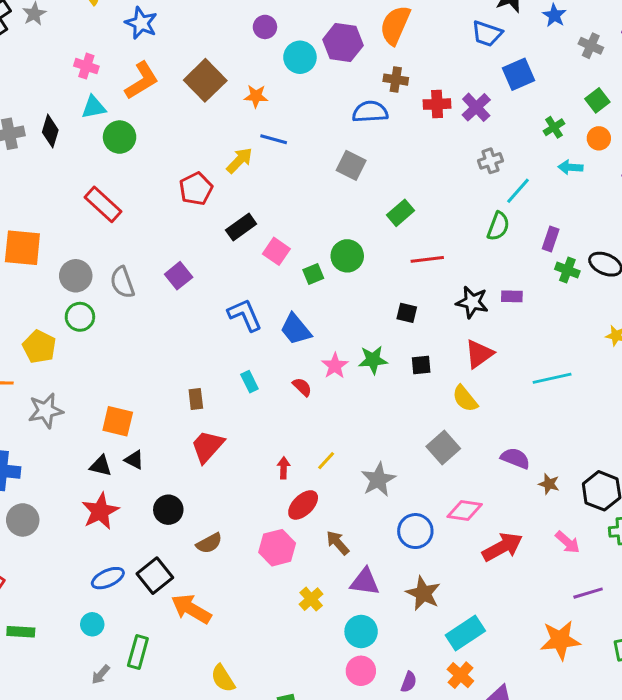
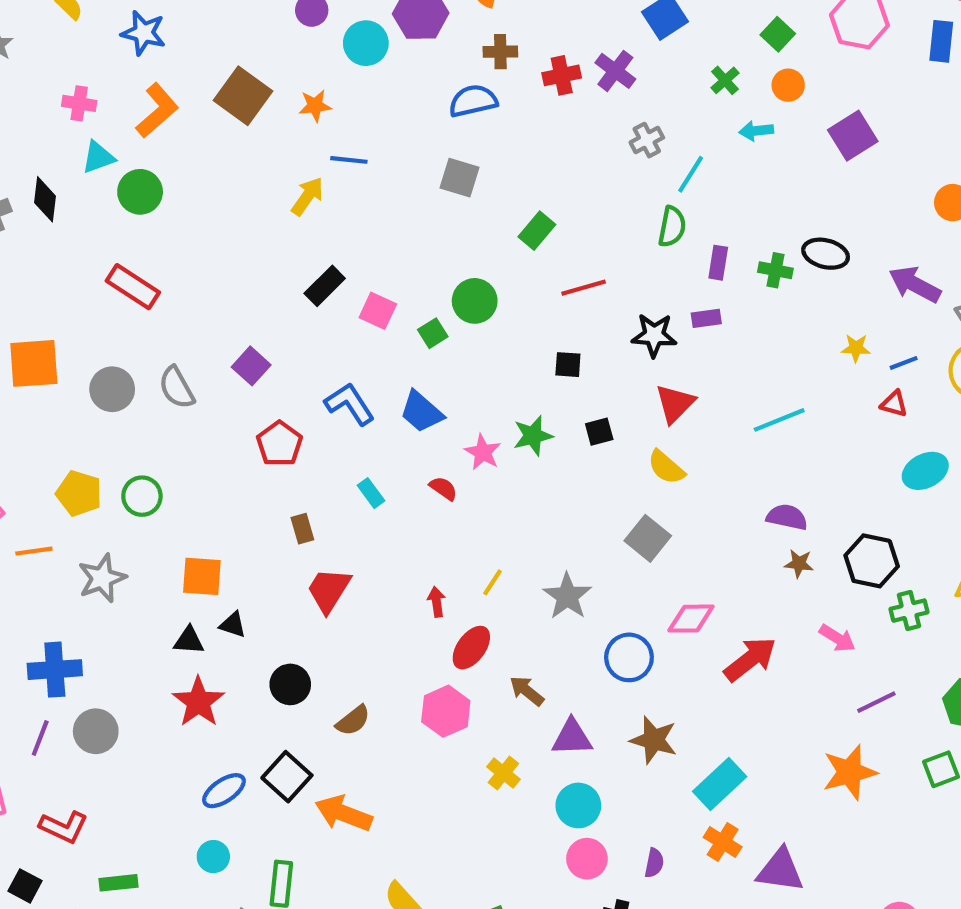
red pentagon: (196, 189) -> (279, 444), moved
purple rectangle: (551, 239) -> (718, 263), moved
green circle: (80, 317) -> (142, 496), moved
purple semicircle: (515, 458) -> (787, 517), moved

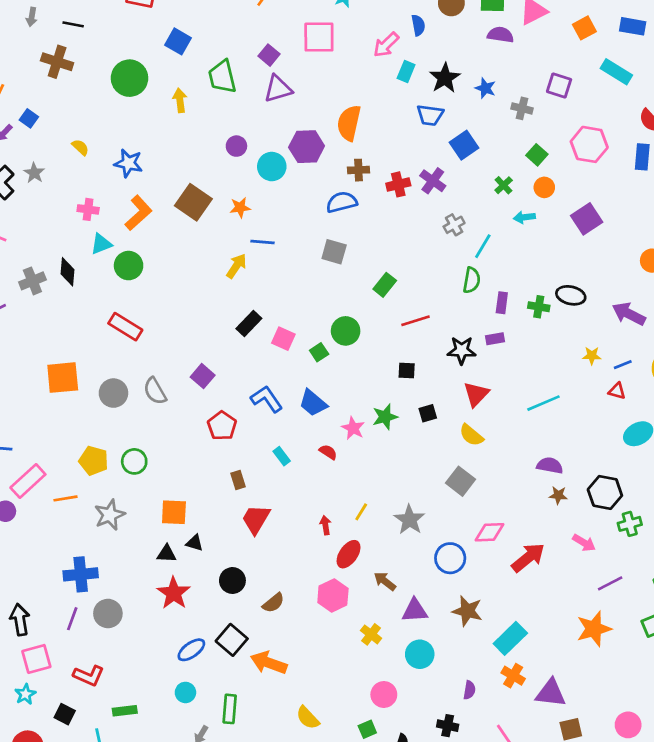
pink circle: (587, 859) -> (384, 695), moved

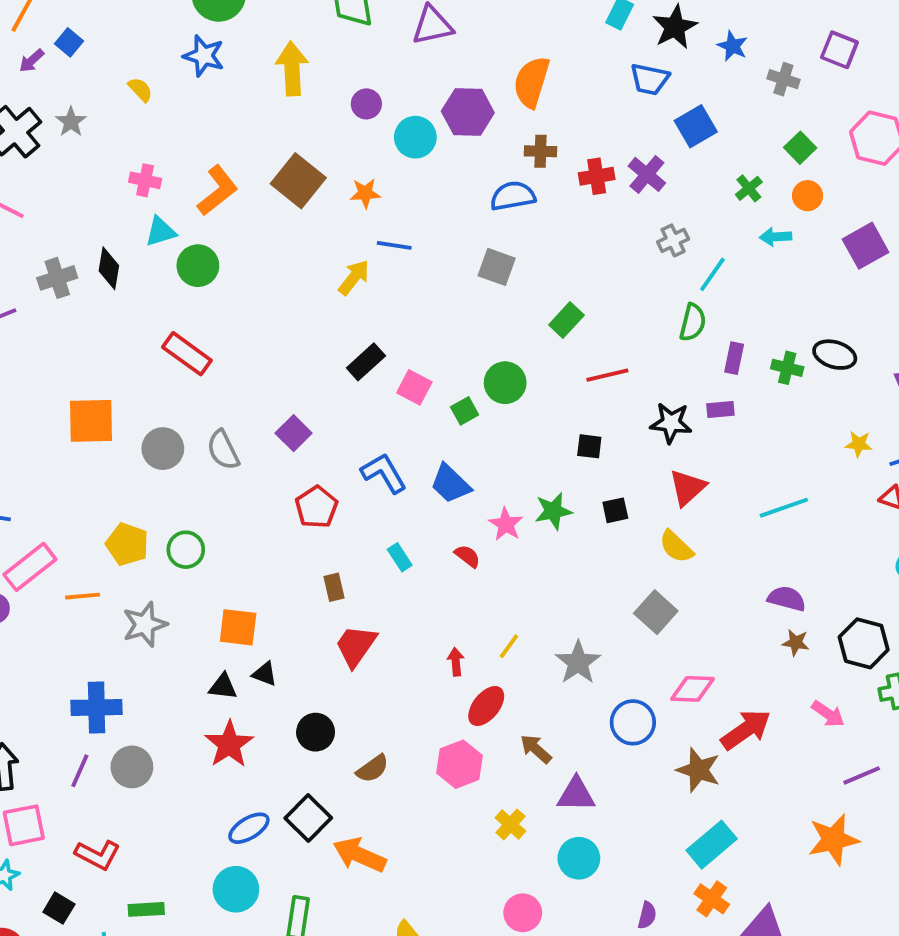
yellow arrow: (180, 100) -> (292, 69), moved, size x1.5
blue star: (128, 163) -> (204, 56), moved
brown star: (467, 611) -> (698, 770), moved
cyan circle: (185, 692) -> (236, 889), size x1.5

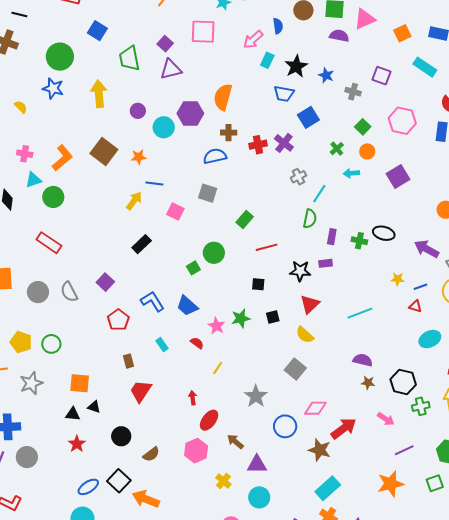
pink square: (414, 387) -> (175, 211), moved
yellow line: (509, 646) -> (218, 368), moved
red star: (229, 744) -> (77, 444), size x0.7

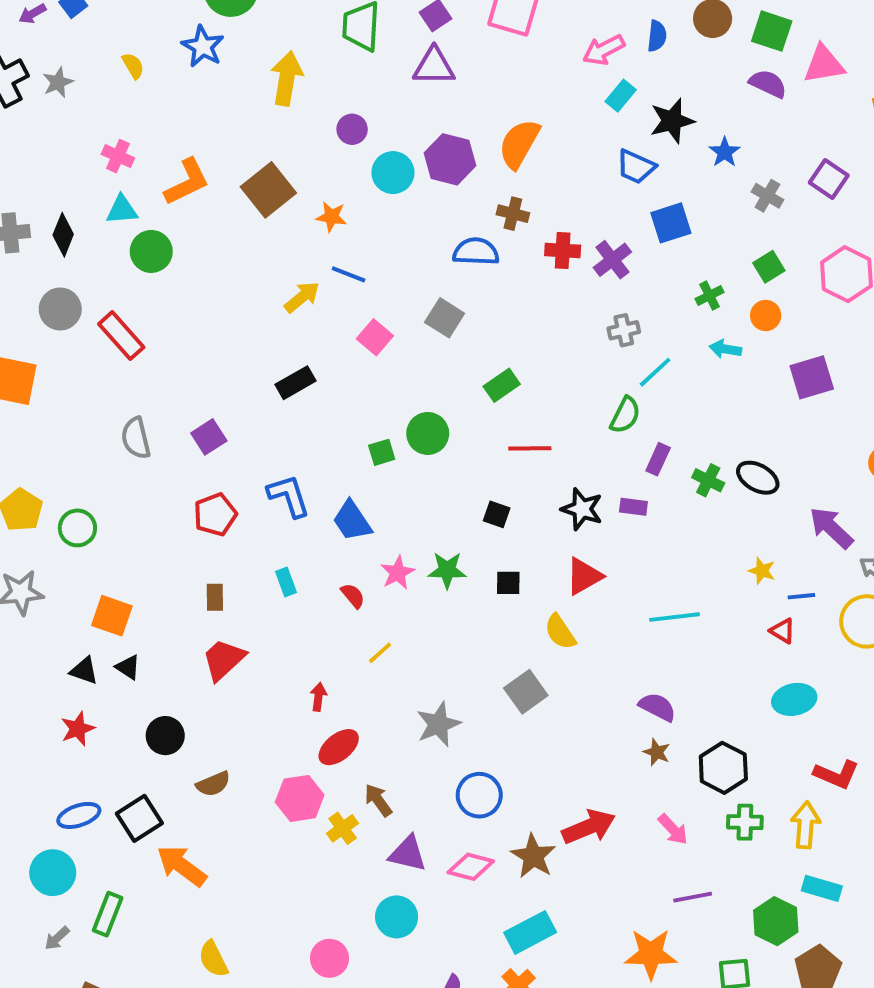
gray circle: (38, 292) -> (60, 309), moved
pink diamond: (315, 408) -> (471, 867), moved
yellow cross: (223, 481) -> (343, 828), moved

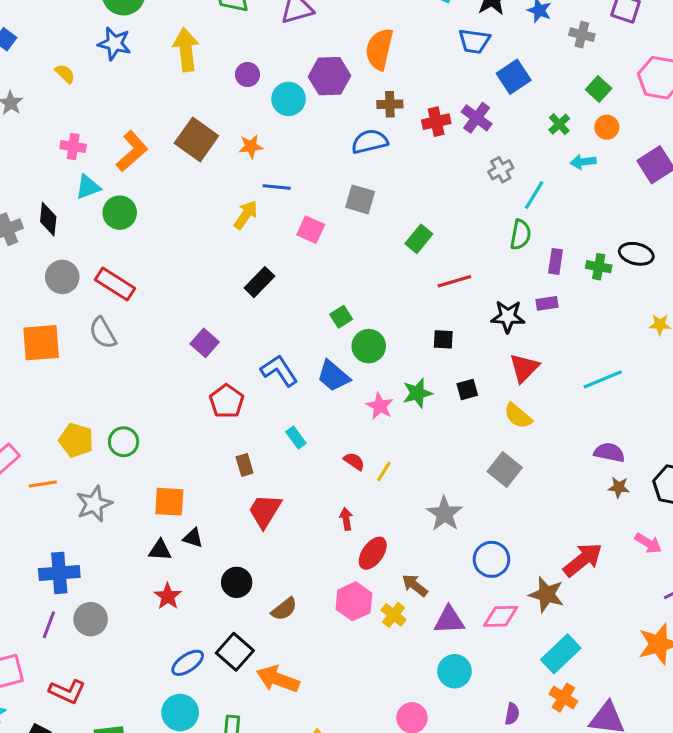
green circle: (428, 433) -> (369, 346), moved
gray semicircle: (136, 438) -> (103, 333), moved
red semicircle: (353, 596) -> (354, 461), moved

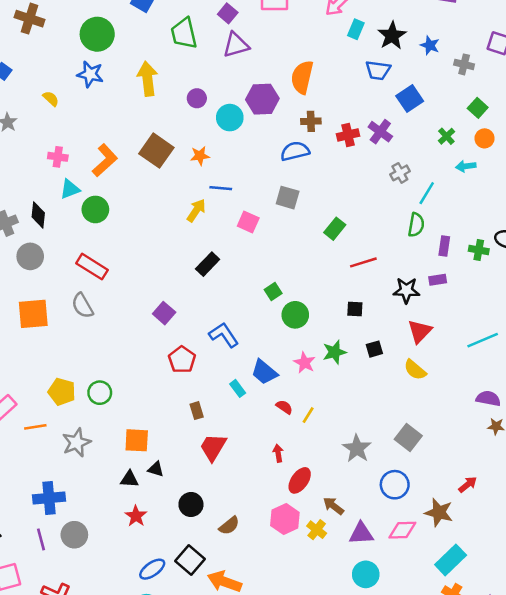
gray circle: (62, 277) -> (30, 256), moved
blue trapezoid: (333, 376) -> (264, 372), moved
gray square: (505, 470) -> (408, 437), moved
red arrow: (583, 560) -> (468, 484), size x0.6
purple line: (49, 625) -> (41, 539), turned -35

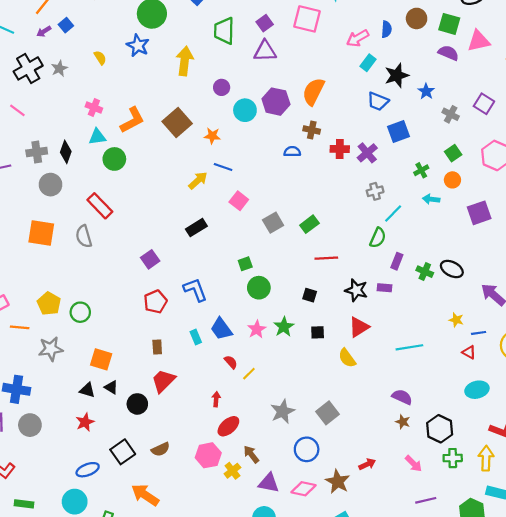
blue semicircle: (295, 151) -> (292, 152), size x0.7
gray square: (288, 198) -> (273, 223), moved, turned 30
green star: (334, 352) -> (284, 327), turned -30
black circle: (191, 504) -> (137, 404), moved
black square: (190, 560) -> (123, 452), moved

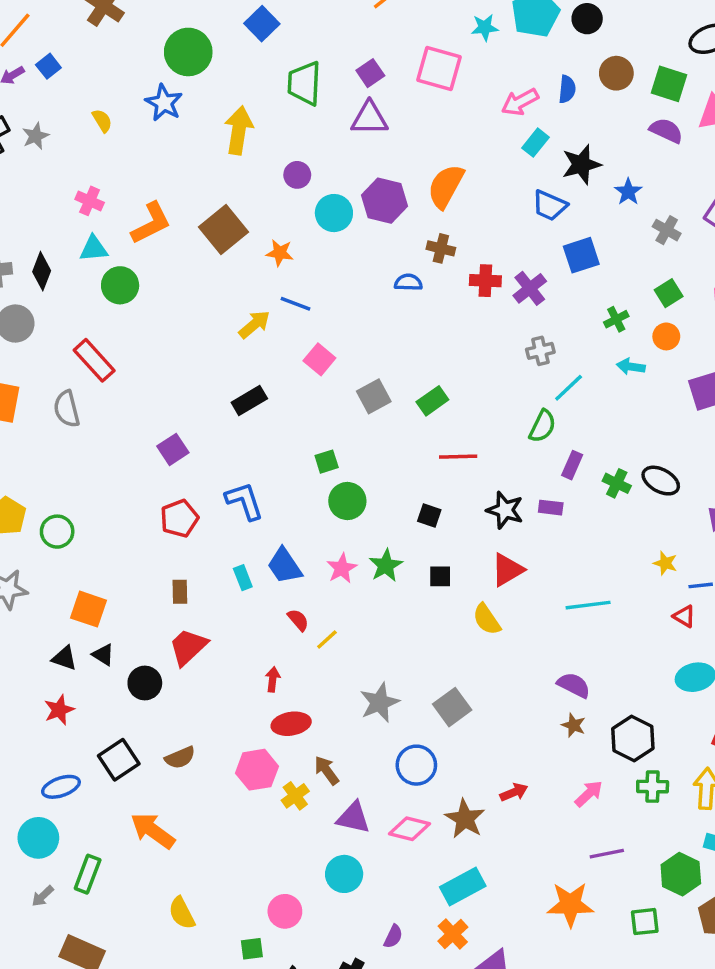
red ellipse: (228, 426) -> (291, 724), turned 30
pink arrow: (413, 464) -> (589, 794), turned -90

